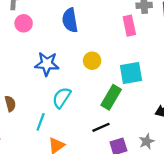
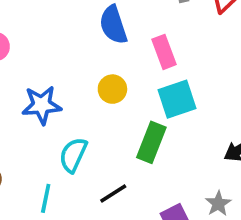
blue semicircle: (70, 20) -> (113, 25), moved
pink rectangle: (129, 26) -> (164, 52), moved
black line: (101, 127) -> (113, 194), moved

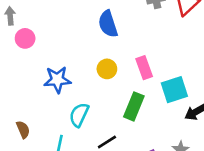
pink rectangle: (164, 52) -> (144, 68), moved
cyan square: (177, 99) -> (174, 90), moved

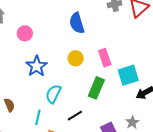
pink circle: (25, 38) -> (25, 33), moved
blue star: (57, 80) -> (37, 66), turned -30

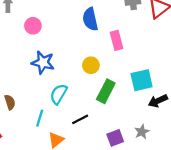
yellow circle: (76, 58) -> (91, 65), moved
pink rectangle: (105, 58) -> (116, 40), moved
blue star: (37, 66) -> (43, 62), turned -30

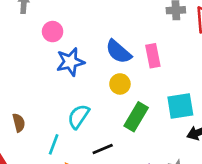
blue semicircle: (90, 19) -> (119, 52), moved, turned -40
blue star: (43, 62) -> (70, 62), moved, turned -30

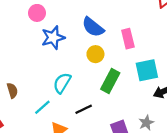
pink rectangle: (153, 56) -> (128, 39), moved
cyan line: (54, 144) -> (42, 107), turned 30

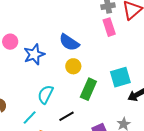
pink circle: (37, 13) -> (10, 42), moved
pink rectangle: (128, 39) -> (109, 27), moved

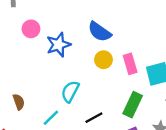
pink rectangle: (109, 27) -> (130, 64), moved
green rectangle: (88, 89) -> (133, 105), moved

